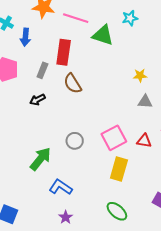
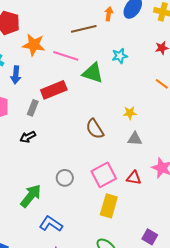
red rectangle: (64, 52) -> (54, 90), turned 60
brown semicircle: (73, 83) -> (95, 129), moved

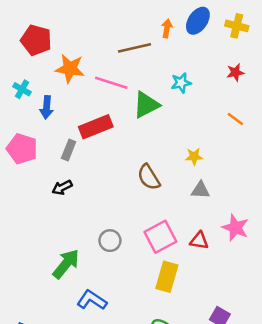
green triangle: (93, 73) -> (146, 105), turned -45

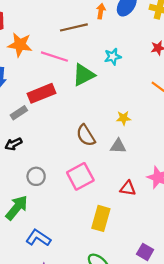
gray rectangle: (69, 150) -> (19, 113), turned 35
gray triangle: (200, 190) -> (118, 146), moved
pink square: (160, 237) -> (80, 176), moved
gray circle: (110, 241) -> (36, 176), moved

